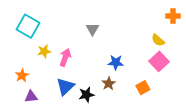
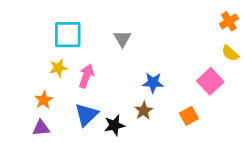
orange cross: (173, 16) -> (229, 21), turned -32
cyan square: (28, 26) -> (68, 35), moved, turned -30
yellow semicircle: (158, 40) -> (230, 53), moved
orange star: (22, 76) -> (44, 100), moved

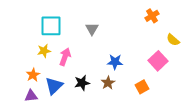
orange cross: (229, 21) -> (152, 16), moved
blue triangle: (86, 115) -> (54, 86), moved
black star: (114, 125) -> (82, 83), moved

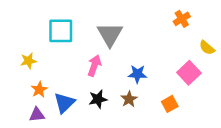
gray triangle: (92, 29) -> (110, 34), size x1.6
yellow star: (44, 51) -> (28, 61), moved
pink arrow: (65, 57) -> (94, 66), moved

